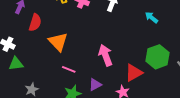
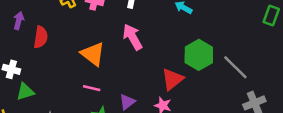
orange triangle: (58, 42) -> (93, 54), moved
pink arrow: (106, 55) -> (133, 37), moved

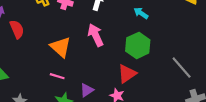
red semicircle: (41, 37) -> (17, 29), turned -36
green hexagon: (199, 55) -> (138, 45), moved

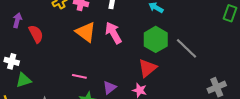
orange triangle: (61, 47) -> (86, 32), moved
gray line: (182, 68) -> (186, 48), moved

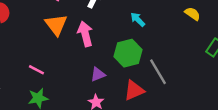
red triangle: (147, 68) -> (134, 90), moved
purple triangle: (109, 88) -> (98, 74), moved

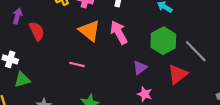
pink line: (36, 70) -> (77, 64), moved

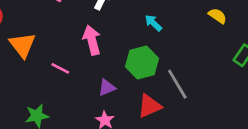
orange triangle: (89, 31) -> (22, 45), moved
pink line: (77, 64) -> (60, 68), moved

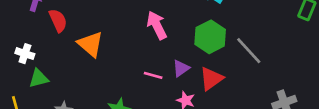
pink line: (60, 68) -> (153, 75), moved
red triangle: (149, 106) -> (211, 79), moved

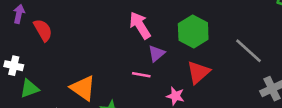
orange triangle: (90, 44) -> (83, 88), moved
gray line: (249, 51) -> (249, 51), moved
purple triangle: (181, 68) -> (157, 53), moved

